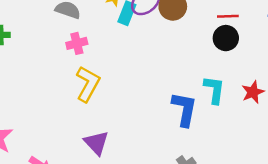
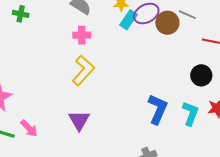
black circle: (226, 38) -> (201, 75), moved
cyan L-shape: (214, 90) -> (190, 113), moved

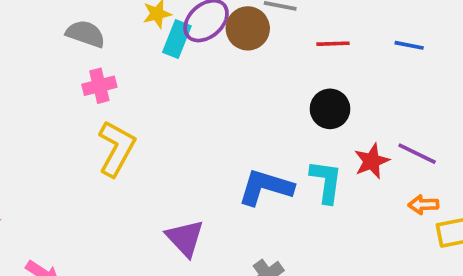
blue L-shape: (158, 109) -> (266, 187), turned -84
purple triangle: (79, 120) -> (185, 238), moved

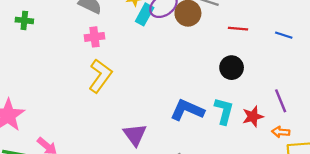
purple line: (417, 154) -> (281, 101), turned 35
red star: (372, 161) -> (253, 116), moved

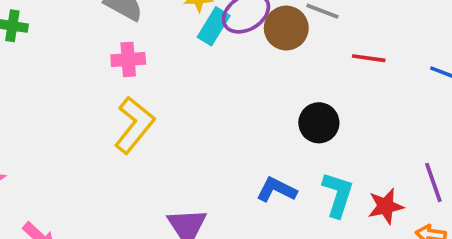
black circle: (232, 68) -> (319, 123), moved
blue L-shape: (187, 110) -> (276, 190), size x0.7

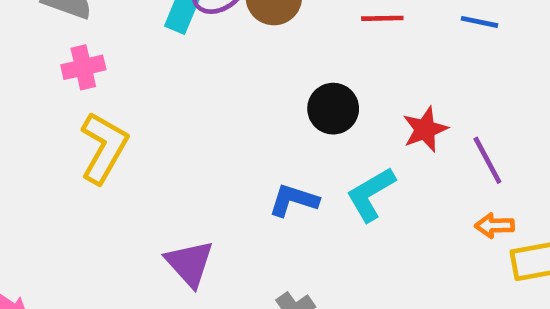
cyan L-shape: (338, 195) -> (371, 194), turned -129
red star: (386, 206) -> (425, 129), moved

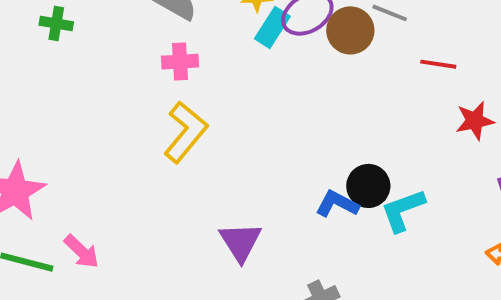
black circle: (333, 109) -> (368, 186), moved
red star: (425, 129) -> (475, 121), moved

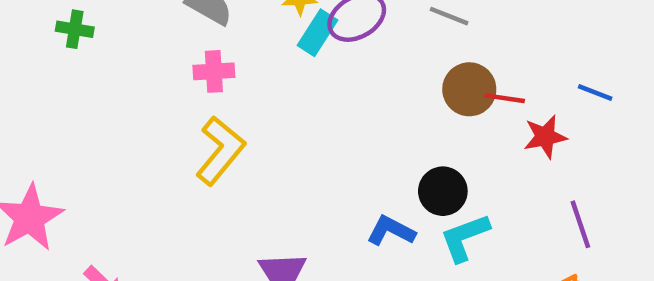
brown circle: (350, 30) -> (469, 89), moved
red line: (438, 64) -> (505, 98), moved
black circle: (368, 186) -> (443, 191), moved

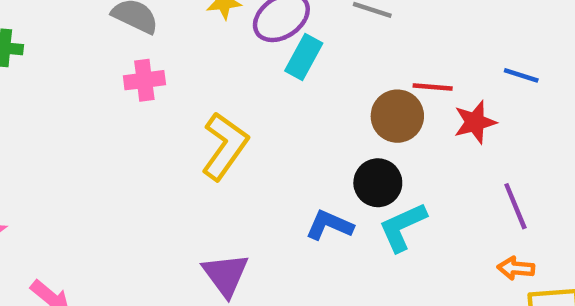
cyan rectangle: (318, 33) -> (304, 57), moved
brown circle: (469, 89) -> (397, 116), moved
yellow L-shape: (220, 151) -> (225, 146), moved

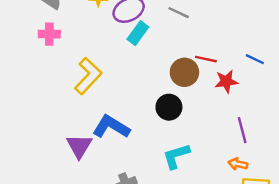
blue L-shape: (329, 225) -> (111, 127), moved, size x1.4
cyan L-shape: (403, 227) -> (176, 156), moved

